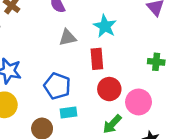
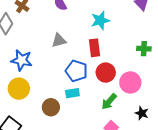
cyan star: (105, 26) -> (100, 20), turned 30
gray triangle: (68, 38) -> (59, 40), moved
blue pentagon: (57, 86) -> (76, 71), moved

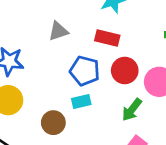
red rectangle: (95, 48) -> (107, 38), turned -66

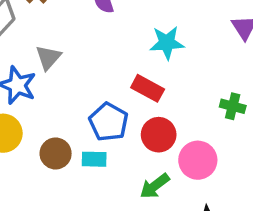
gray triangle: (58, 31) -> (48, 58), moved, turned -45
brown circle: (53, 123) -> (56, 153), moved

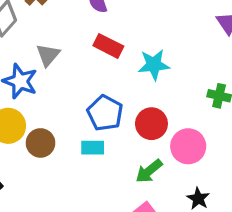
cyan star: (167, 43) -> (154, 65), moved
red rectangle: (148, 88) -> (108, 46), moved
brown circle: (56, 153) -> (40, 143), moved

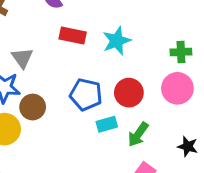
brown circle: (40, 143) -> (33, 107), moved
pink circle: (188, 146) -> (177, 88), moved
cyan rectangle: (93, 148) -> (107, 124), moved

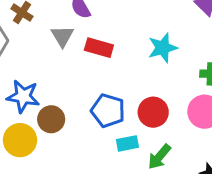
cyan star: (117, 41) -> (163, 48), moved
gray triangle: (22, 58) -> (62, 36), moved

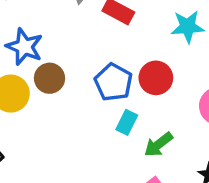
red circle: (153, 112) -> (156, 78), moved
cyan rectangle: (127, 143) -> (127, 122), turned -65

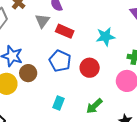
blue pentagon: (113, 82) -> (60, 61), moved
cyan rectangle: (127, 122) -> (58, 103), moved

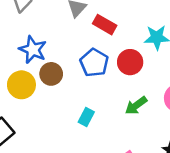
red circle: (90, 68) -> (130, 62), moved
green arrow: (94, 106) -> (136, 106), moved

